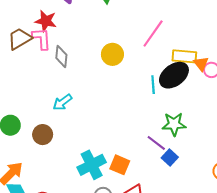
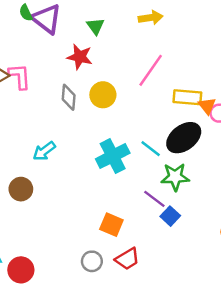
red star: (46, 21) -> (80, 57), moved
gray diamond: (61, 56) -> (69, 97), moved
black ellipse: (174, 75) -> (184, 138), moved
cyan line: (153, 85) -> (151, 149), moved, turned -48
cyan cross: (92, 165) -> (113, 156), moved

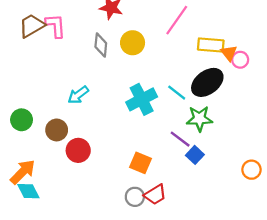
gray circle: (92, 261) -> (135, 197), moved
red circle: (21, 270) -> (78, 150), moved

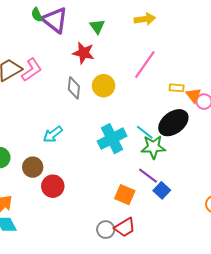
pink L-shape: (56, 26) -> (32, 70), turned 60
yellow rectangle: (211, 45) -> (177, 88), size x0.6
green star: (199, 119) -> (153, 147), moved
orange square: (140, 163) -> (125, 195), moved

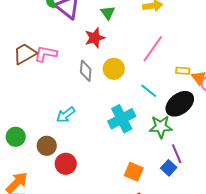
red star: (83, 53) -> (95, 38), turned -30
pink L-shape: (32, 70) -> (46, 54), turned -135
cyan line: (145, 132) -> (149, 91), moved
purple line: (148, 176) -> (177, 154), moved, turned 30

